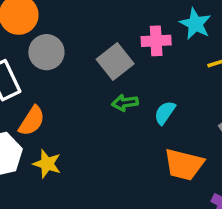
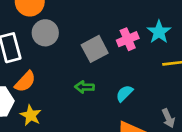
pink cross: (156, 41) -> (128, 39), turned -30
green arrow: (125, 103) -> (84, 87), moved

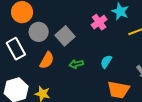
gray square: (95, 49) -> (65, 36), moved
orange semicircle: (25, 82) -> (47, 60), moved

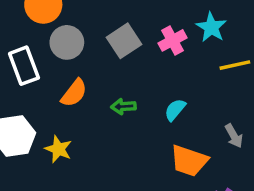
gray square: (65, 36) -> (124, 41), moved

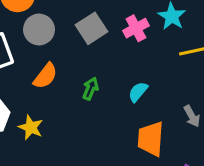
green arrow: (123, 106) -> (91, 89), turned 115
orange trapezoid: (189, 161) -> (151, 139), turned 75

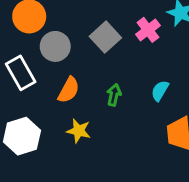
yellow star: (31, 127) -> (79, 131), moved

